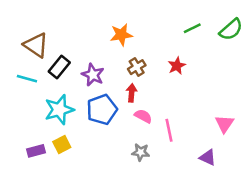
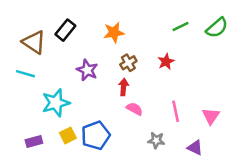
black rectangle: (59, 67) -> (65, 30), moved
blue pentagon: (102, 110) -> (96, 135), moved
pink line: (169, 130) -> (176, 111), moved
yellow square: (62, 145) -> (68, 135), moved
gray star: (141, 152) -> (156, 140), moved

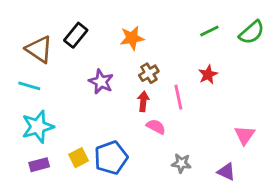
red star: (166, 62) -> (208, 75), moved
cyan star: (56, 103) -> (38, 127), moved
pink line: (176, 111) -> (178, 97), moved

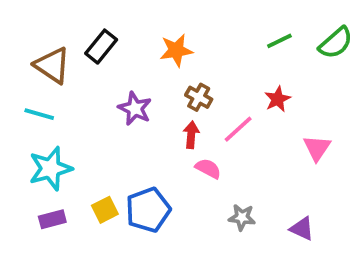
brown cross: (149, 73) -> (199, 97), turned -30
pink line: (178, 97) -> (238, 129), turned 60
pink triangle: (245, 135) -> (317, 148), moved

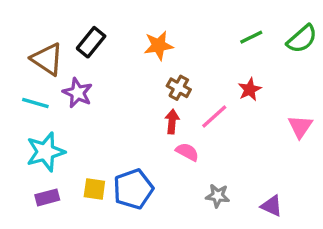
purple star: (135, 108) -> (78, 93), moved
pink triangle: (317, 148) -> (300, 127), moved
yellow square: (105, 210) -> (94, 189), turned 35

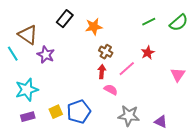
black rectangle: (91, 42) -> (65, 19), moved
cyan line: (35, 103) -> (13, 54), moved, turned 42
yellow square: (94, 189) -> (56, 112), turned -32
gray star: (218, 196) -> (129, 116), size x1.5

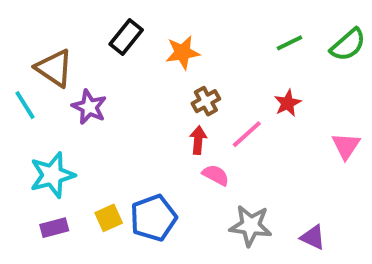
brown cross: (106, 52) -> (206, 101), turned 32

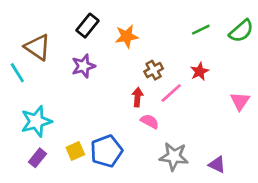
brown cross: (206, 101) -> (154, 70), moved
purple star: (89, 107) -> (83, 66), moved, turned 30
purple rectangle: (54, 228) -> (38, 158), turned -36

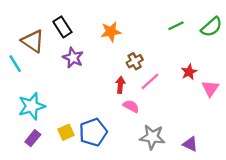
black rectangle: (87, 26) -> (62, 27), moved, turned -72
purple star: (83, 66) -> (73, 58), turned -30
red star: (199, 71) -> (189, 72), moved

